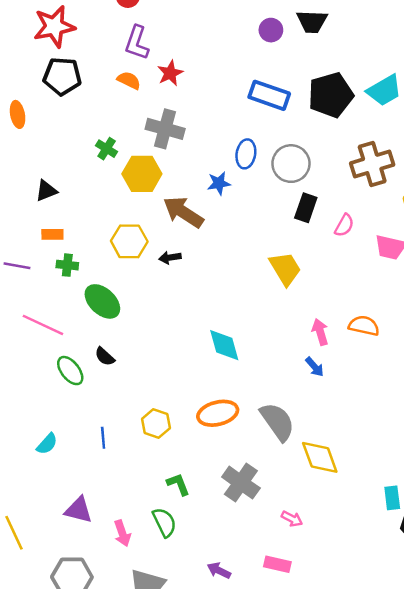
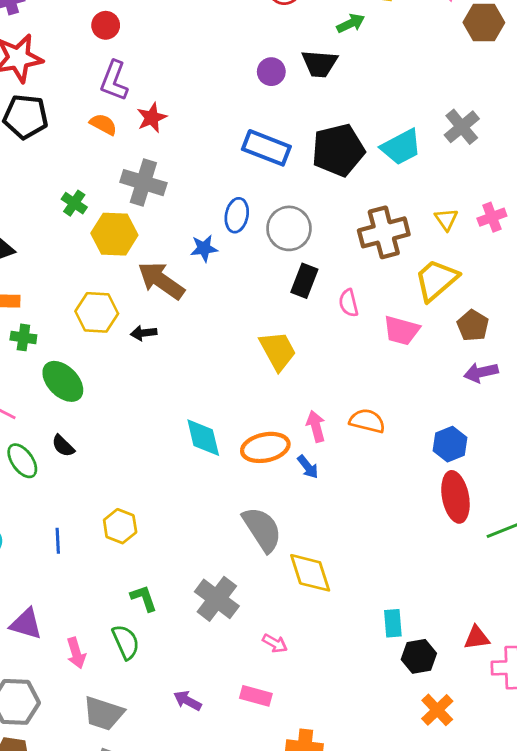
pink semicircle: (344, 225) -> (349, 303), turned 135
orange ellipse: (218, 413) -> (265, 447), moved

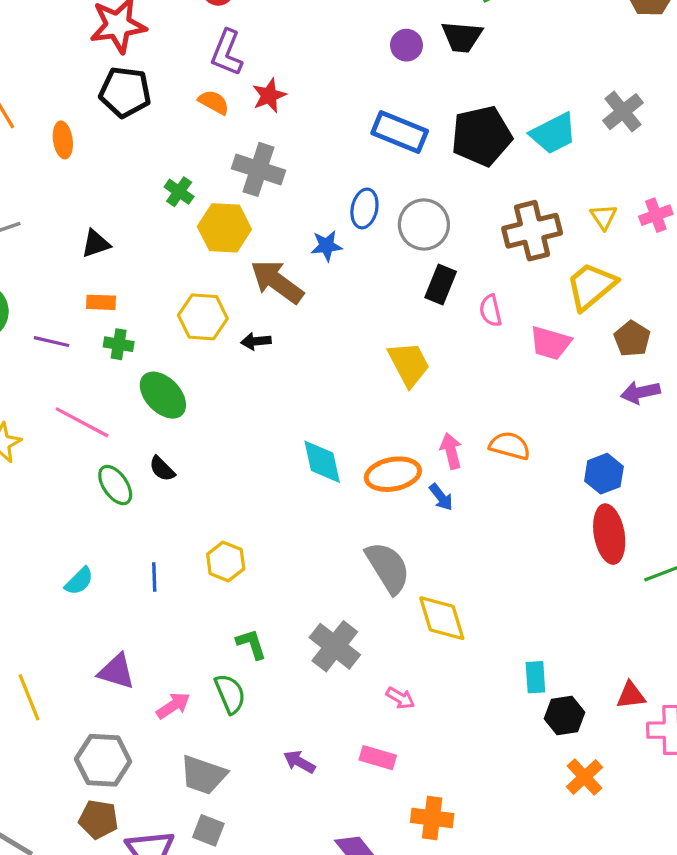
pink arrow: (76, 653) -> (173, 706), turned -108

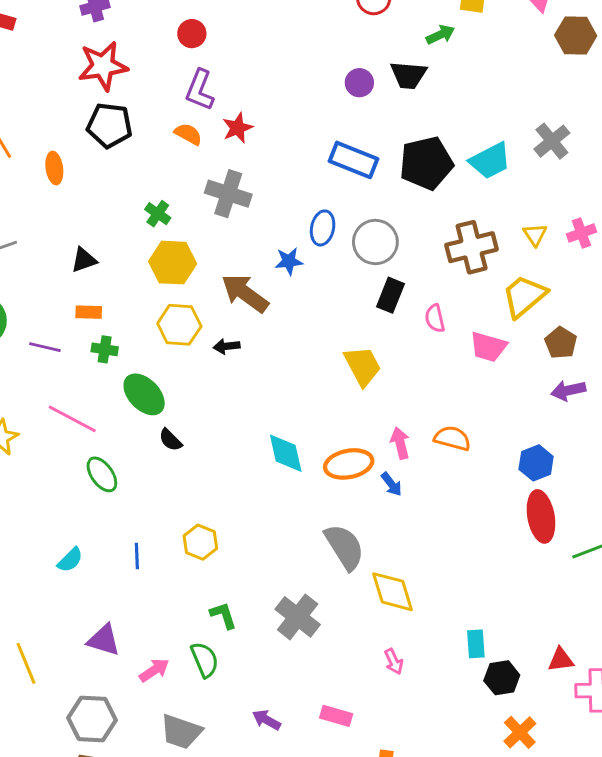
yellow hexagon: (224, 228) -> (173, 263), moved
black semicircle: (162, 469) -> (170, 440), moved
pink arrow: (400, 698) -> (394, 661), moved, turned 35

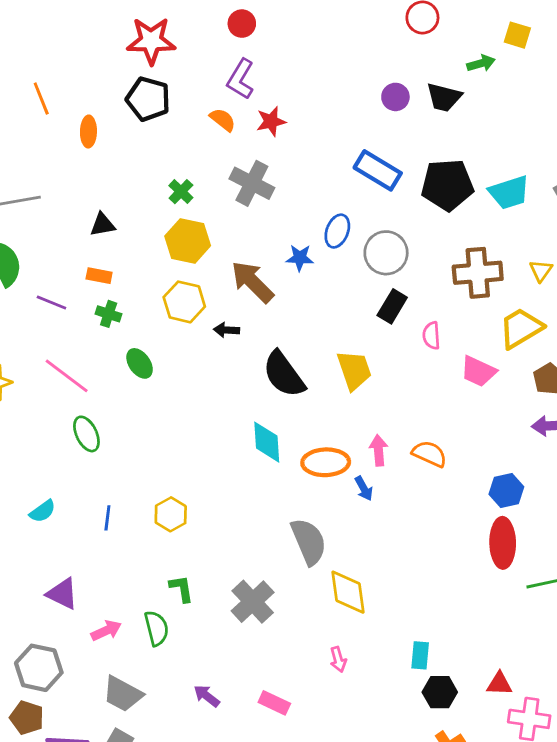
green ellipse: (144, 394) -> (140, 363), size x0.7
black semicircle: (170, 440) -> (284, 374), moved, size x2.0

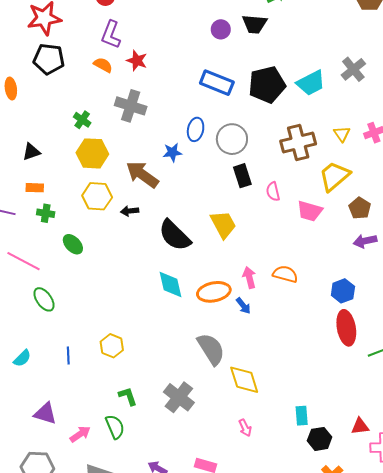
red star: (271, 121) -> (137, 61), turned -30
black rectangle: (392, 306) -> (242, 176), turned -40

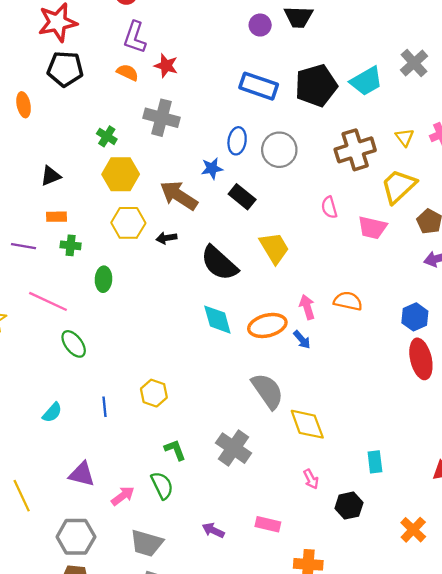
black rectangle: (242, 176) -> (242, 197), moved, turned -30
green ellipse: (73, 244) -> (103, 279), turned 50
black hexagon: (320, 439) -> (349, 506), moved

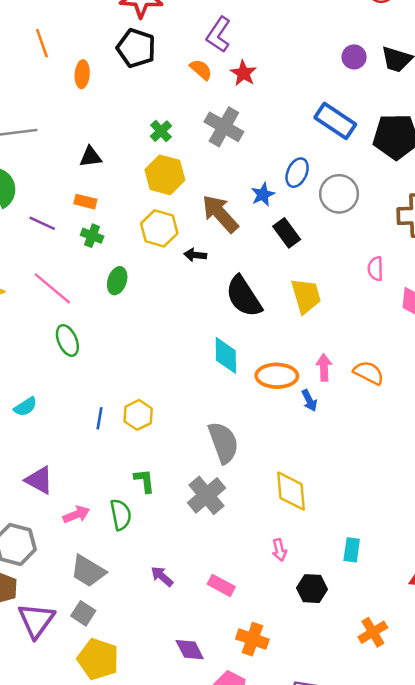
blue star: (212, 168) -> (263, 194), turned -30
gray semicircle: (267, 391) -> (223, 443), moved
blue line: (105, 407) -> (99, 418), moved

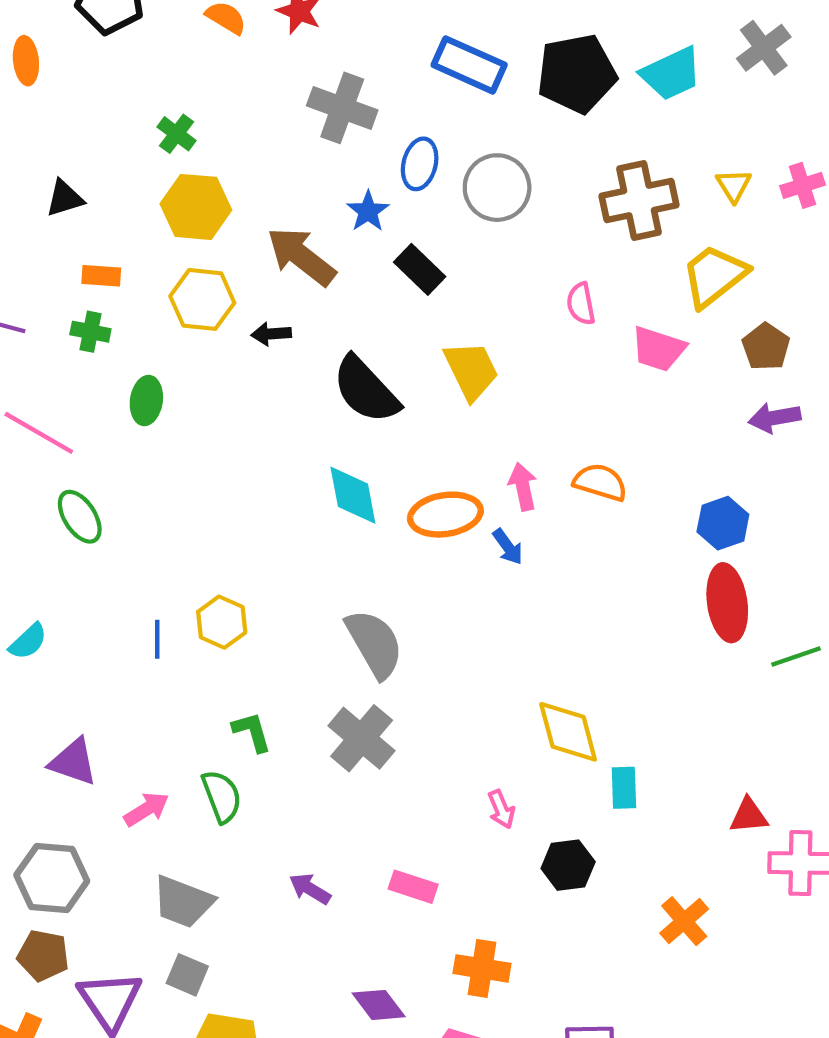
gray cross: (224, 127) -> (342, 108), moved
orange rectangle: (85, 202) -> (101, 276), moved
yellow diamond: (291, 491) -> (568, 732), moved

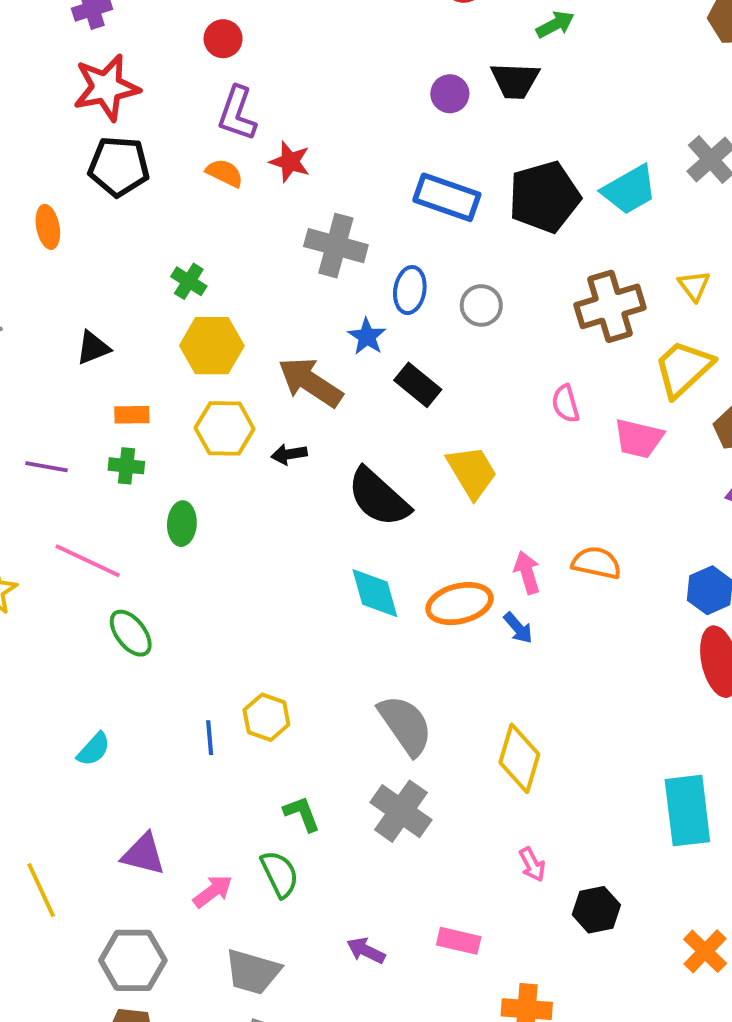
gray circle: (497, 188) -> (481, 305), size x0.7
yellow diamond: (568, 732) -> (519, 758), moved, turned 36
cyan rectangle: (624, 788) -> (687, 811), moved, size x1.8

